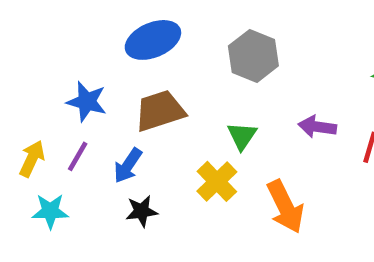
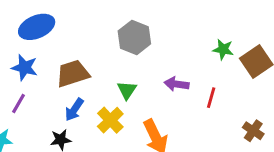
blue ellipse: (153, 40) -> (37, 27), moved
blue arrow: (128, 166) -> (74, 110), moved

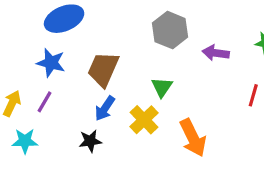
brown trapezoid: (73, 74) -> (103, 69), turned -48
purple arrow: (177, 84) -> (216, 53), moved

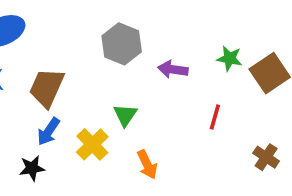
green triangle: (162, 87) -> (125, 115), moved
orange arrow: (193, 138) -> (147, 164), size x0.7

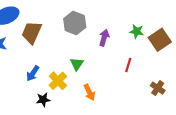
purple arrow: (173, 69) -> (104, 38), turned 98
brown trapezoid: (47, 88) -> (32, 32), moved
black star: (32, 168) -> (43, 100), moved

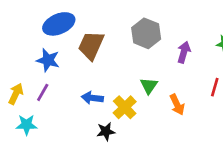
blue arrow: (33, 73) -> (92, 98), turned 63
orange arrow: (89, 92) -> (177, 105), moved

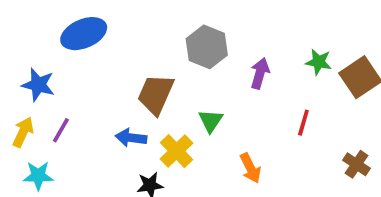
brown trapezoid: (91, 45) -> (156, 94), moved
blue star: (48, 60) -> (38, 85), moved
orange arrow: (177, 105) -> (250, 168), moved

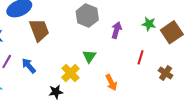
brown trapezoid: (156, 94) -> (39, 30), moved, turned 135
blue arrow: (131, 138) -> (29, 66), moved, turned 42
brown cross: (356, 164) -> (166, 73), moved

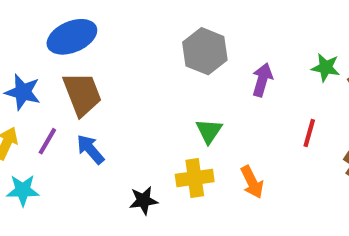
brown trapezoid: (39, 30) -> (82, 94), moved
yellow cross: (70, 73) -> (195, 178), moved, turned 36

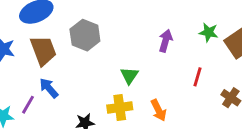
gray hexagon: (205, 51) -> (85, 35), moved
purple line: (47, 141) -> (28, 105), moved

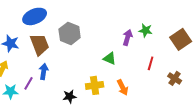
green star: (209, 32) -> (146, 30), moved
green triangle: (129, 76) -> (110, 58), moved, turned -40
blue arrow: (49, 88) -> (44, 71), turned 49

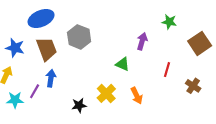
green star: (146, 30) -> (169, 22), moved
yellow cross: (95, 85) -> (106, 93), turned -36

